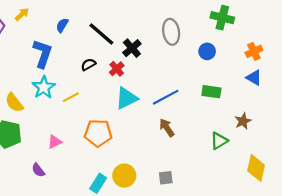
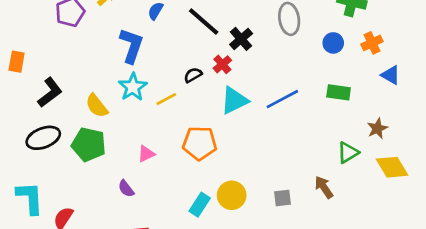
orange cross: (254, 51) -> (372, 43), moved
black semicircle: (88, 64) -> (193, 75), moved
brown arrow: (167, 128) -> (324, 187), moved
yellow diamond: (256, 168) -> (392, 167), moved, turned -44

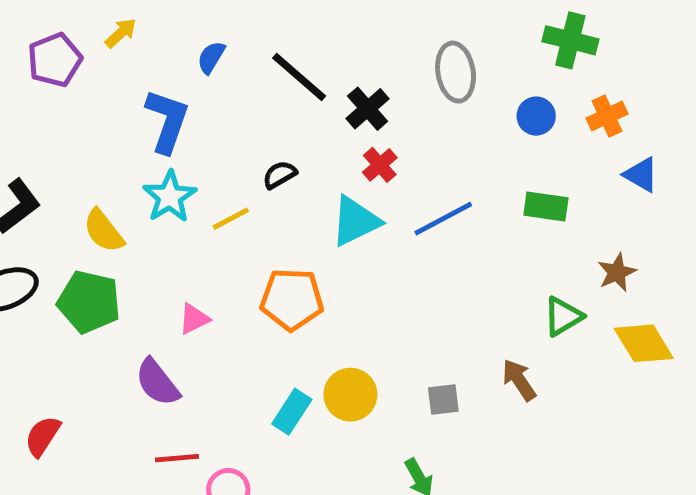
red cross: (222, 64) -> (380, 165), moved
purple semicircle: (126, 189) -> (157, 382), size x1.5

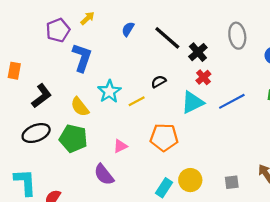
blue L-shape: (167, 121) -> (82, 58), moved

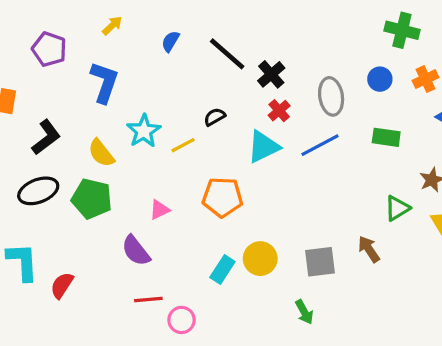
purple pentagon: (58, 30) -> (49, 49), moved, turned -30
gray ellipse: (237, 36) -> (331, 96), moved
gray square: (232, 182) -> (320, 262), size x1.5

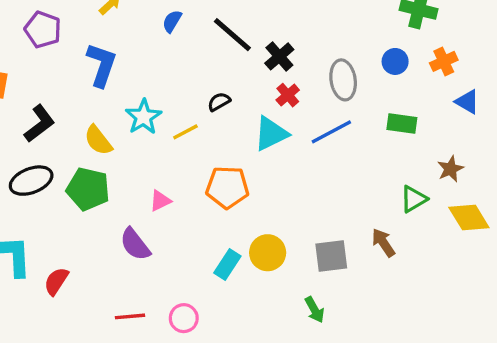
red line: (148, 299) -> (130, 316), moved

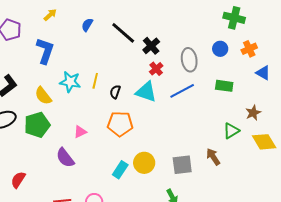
black semicircle: (219, 102) -> (115, 92), moved, turned -40
cyan star: (143, 117) -> (70, 82), turned -30
yellow line: (185, 132) -> (95, 81), moved, turned -49
cyan triangle: (271, 134) -> (146, 92), turned 45
green pentagon: (88, 189) -> (37, 125), turned -30

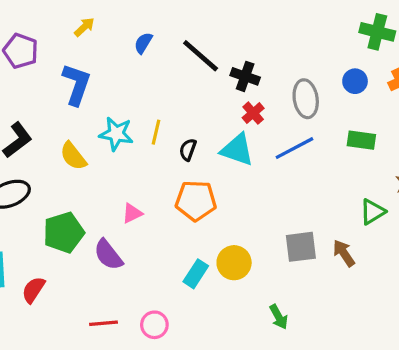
black cross: (151, 46) -> (245, 76), turned -30
green pentagon: (37, 125) -> (64, 232), moved
gray square: (182, 165) -> (301, 247), moved

